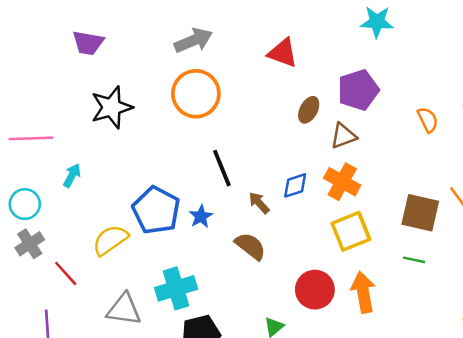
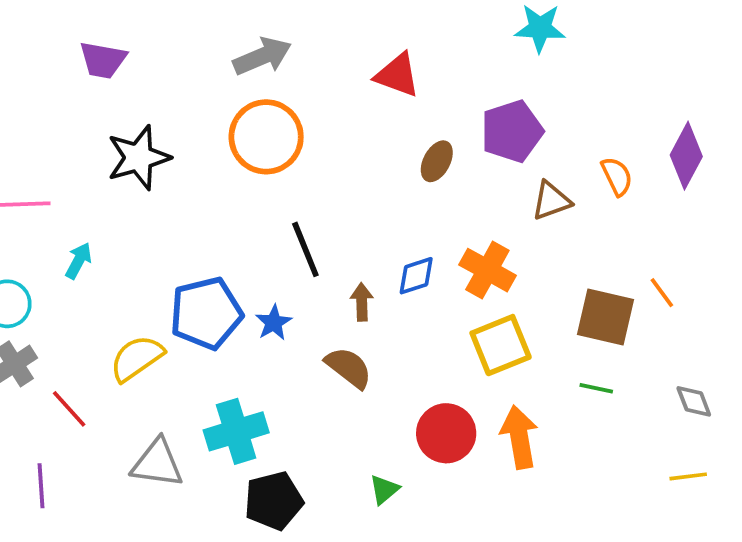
brown triangle: (343, 136) -> (551, 201), moved
brown arrow: (259, 203) -> (362, 302), turned 40
blue pentagon: (156, 210) -> (206, 313), turned 30

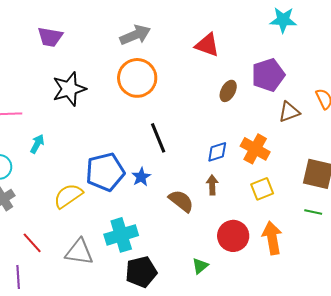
brown arrow: (362, 302) -> (212, 185), moved
yellow square: (501, 345) -> (262, 189), size x0.7
red line: (69, 409) -> (32, 243), moved
purple line: (41, 486) -> (18, 277), moved

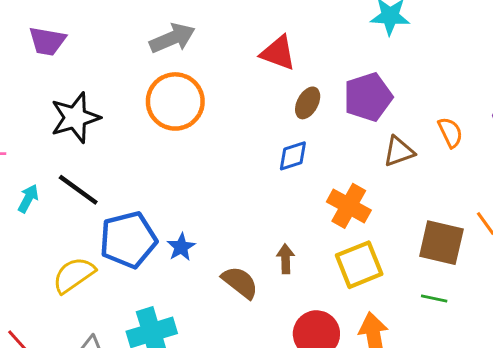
brown ellipse: (228, 91) -> (308, 103), moved
black line: (158, 138) -> (78, 190), moved, turned -32
blue diamond: (217, 152) -> (293, 156), moved
yellow square: (262, 189) -> (359, 265), size x1.4

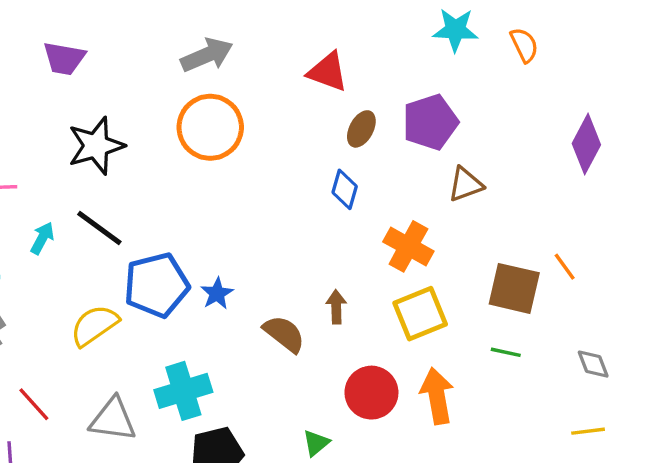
orange semicircle: (450, 132) -> (524, 45), moved
blue diamond: (293, 156) -> (345, 189), turned -56

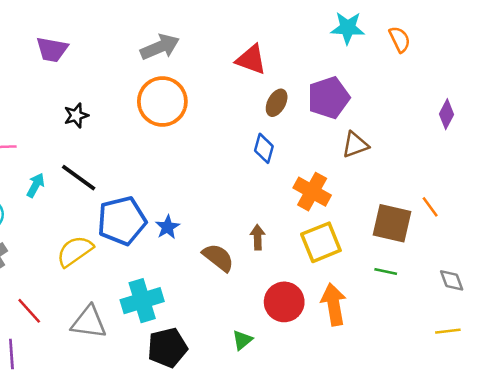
purple diamond: (586, 144) -> (447, 114), size x0.7
black star: (96, 146) -> (76, 115), size x0.6

